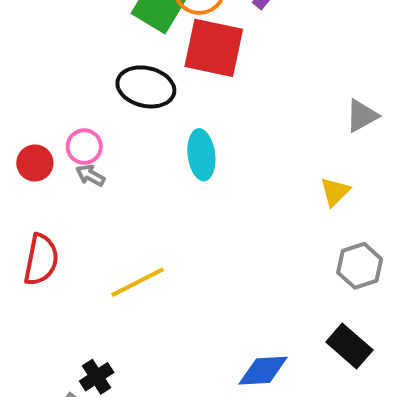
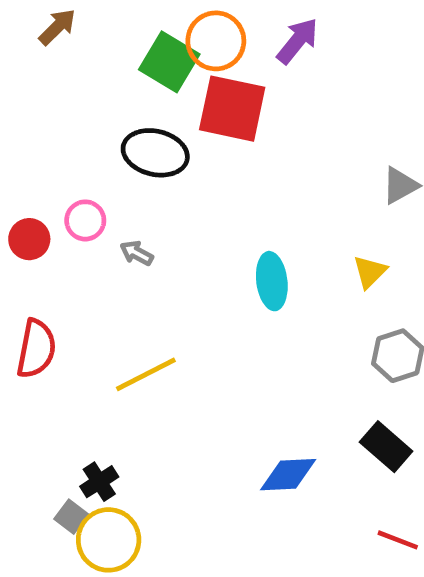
cyan ellipse: (201, 155) -> (272, 281), moved
gray arrow: (90, 175) -> (137, 253), moved

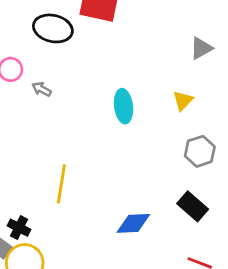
yellow line: (146, 374) -> (61, 184), moved, turned -54
black cross: (99, 482) -> (19, 228), turned -30

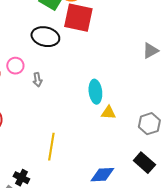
gray arrow: (42, 89) -> (37, 80), turned -128
yellow triangle: (183, 101) -> (108, 113), moved, turned 49

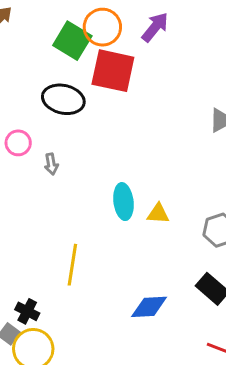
cyan ellipse: (95, 92) -> (123, 202), moved

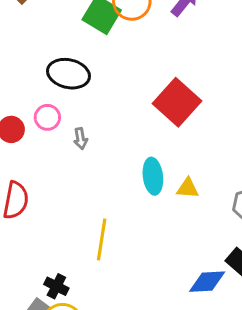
red square: (113, 71) -> (177, 102), moved, turned 30
black ellipse: (63, 99) -> (68, 74), moved
blue diamond: (149, 307) -> (207, 282), moved

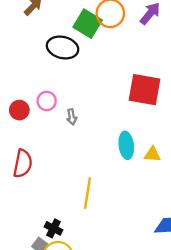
black ellipse: (68, 74) -> (63, 48), moved
red square: (177, 102) -> (144, 90), turned -32

